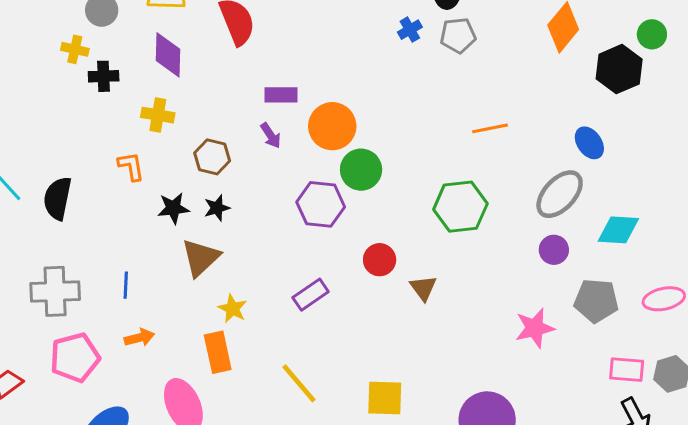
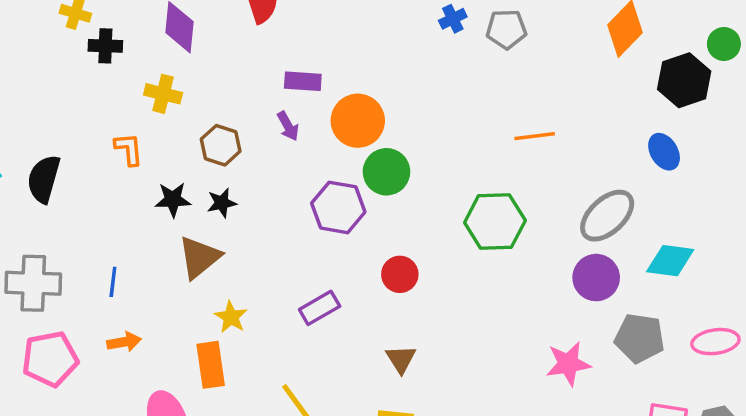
blue ellipse: (589, 143) -> (664, 152), moved
purple circle: (554, 250) -> (596, 278), size x1.4
brown triangle: (423, 288) -> (401, 359), moved

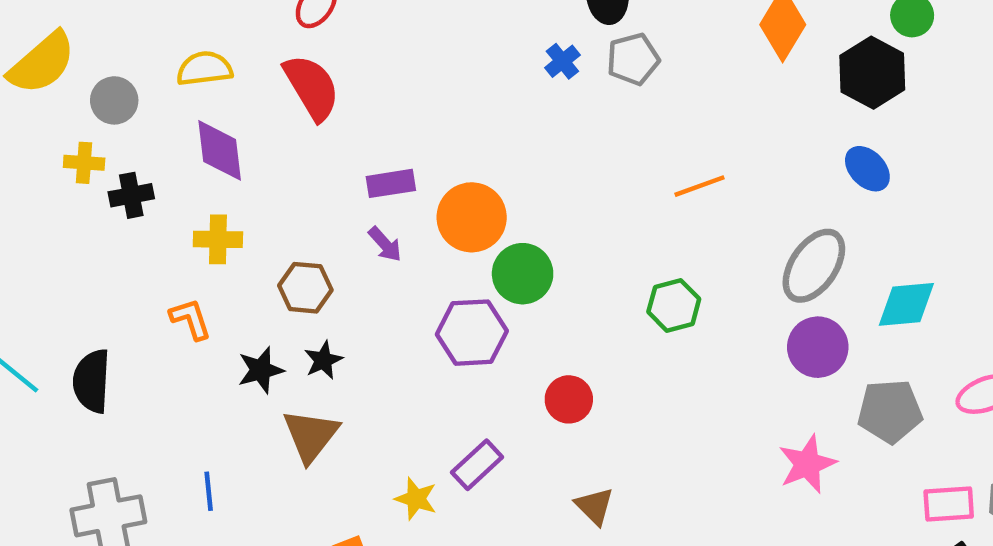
green hexagon: (495, 222) -> (674, 305), size x0.7
yellow star: (231, 317) -> (416, 499), moved

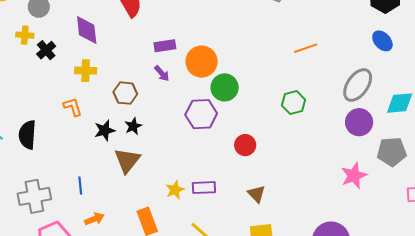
black cross: (131, 195) -> (46, 50), turned -30
purple rectangle: (477, 465) -> (204, 188), moved, turned 40
yellow star: (416, 499) -> (175, 190), turned 30

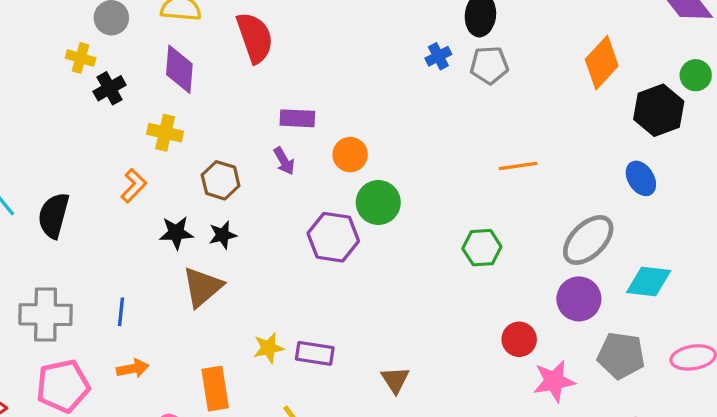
orange circle: (202, 62) -> (350, 155), size x0.7
orange L-shape: (73, 107) -> (134, 186), turned 50
red circle: (245, 145) -> (519, 339), moved

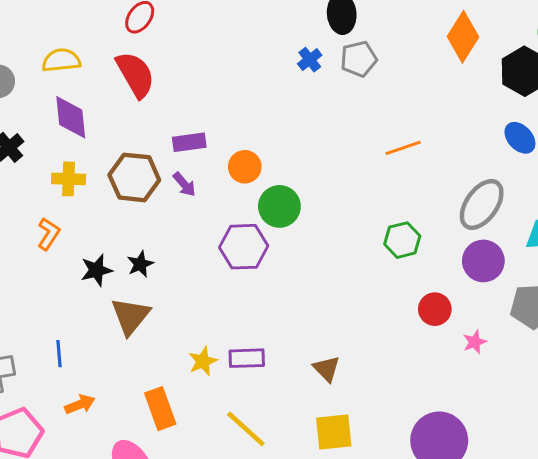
brown hexagon: (221, 180) -> (134, 177), moved, size x1.4
green hexagon: (482, 248) -> (402, 240), moved
pink star: (554, 381) -> (475, 342), size x0.6

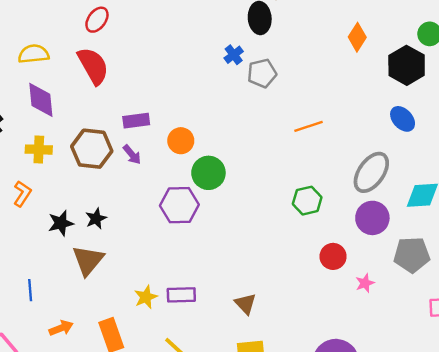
orange diamond: (463, 37) -> (357, 37), size x0.7
gray pentagon: (359, 59) -> (262, 73), moved
orange arrow: (80, 404) -> (61, 328), moved

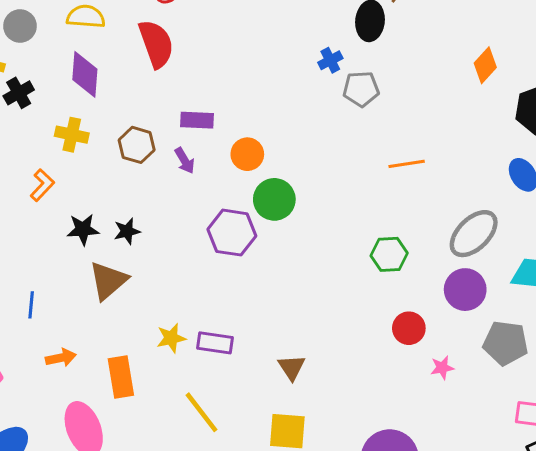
brown hexagon: (92, 149) -> (137, 145), size x0.7

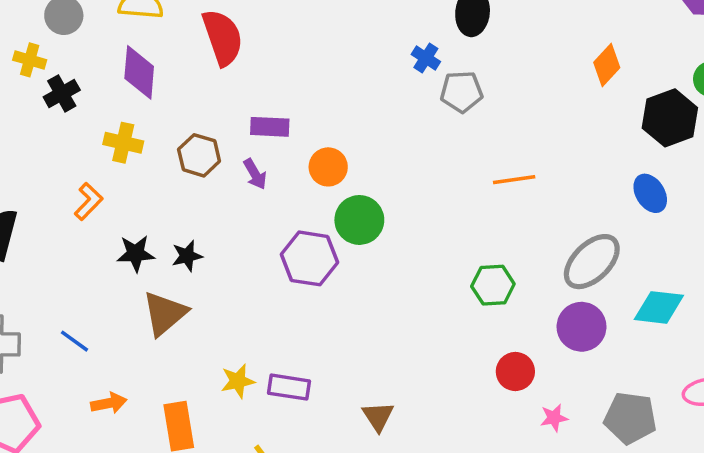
blue cross: (330, 60) -> (426, 58), turned -30
blue line: (31, 305) -> (75, 341), turned -60
gray pentagon: (506, 343) -> (630, 418), moved

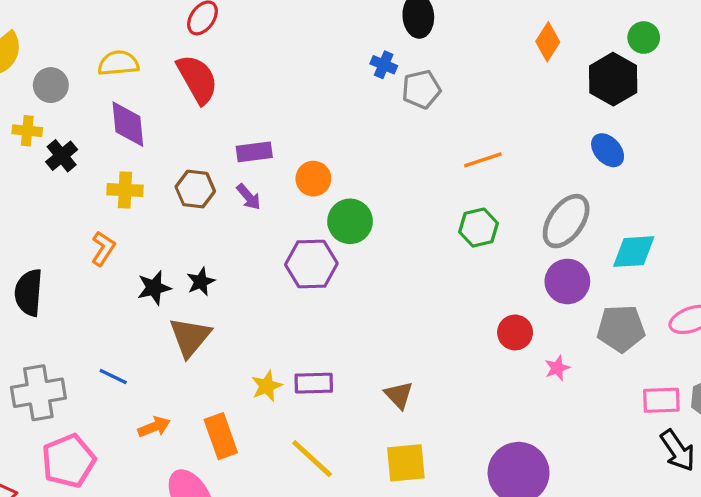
green hexagon: (493, 285) -> (479, 228), moved
gray pentagon: (630, 418) -> (621, 329), moved

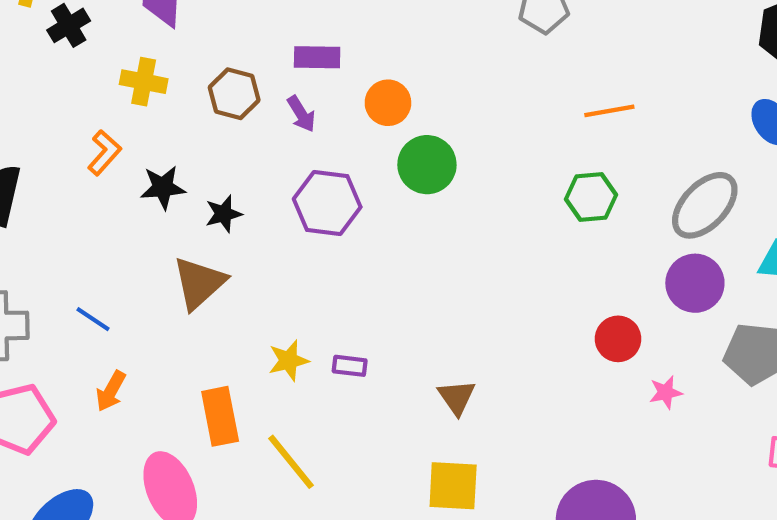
purple hexagon: (311, 264) -> (327, 203), moved
black star: (154, 288) -> (163, 187), moved
purple rectangle: (314, 383) -> (350, 366), size x0.7
orange arrow: (154, 427) -> (111, 391), moved, turned 132
yellow line: (312, 459) -> (291, 462), moved

